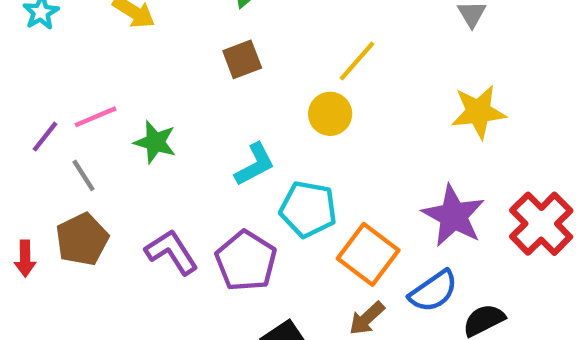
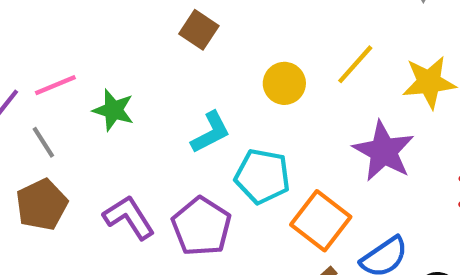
brown square: (242, 59) -> (199, 30), turned -36
yellow line: (357, 61) -> (355, 64), moved
purple star: (454, 216) -> (384, 151), moved

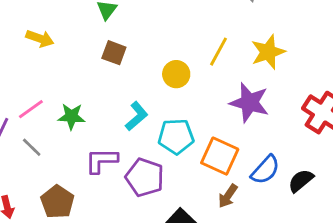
brown pentagon: (42, 205) -> (57, 202), moved
purple L-shape: (129, 217) -> (101, 161), moved, turned -44

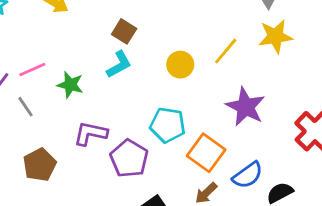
yellow star: (268, 52) -> (275, 36), moved
cyan L-shape: (137, 116) -> (119, 64), moved

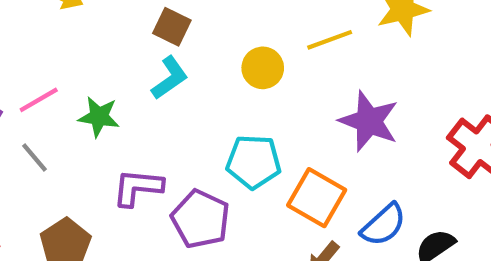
yellow line: (226, 51) -> (330, 40), turned 36

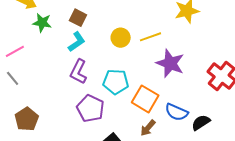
yellow line: (330, 40) -> (151, 37), moved
green star: (99, 117) -> (42, 23), moved
purple L-shape: (138, 187) -> (78, 72), moved, turned -70
blue semicircle: (384, 225) -> (177, 112), turned 65

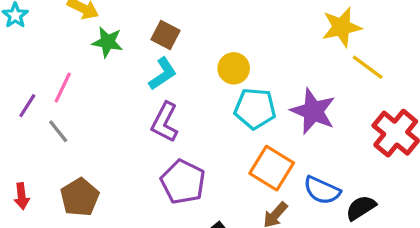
yellow line: (151, 37) -> (368, 67), moved, turned 55
pink line: (15, 51) -> (63, 88), turned -36
cyan pentagon: (116, 82) -> (255, 109), moved

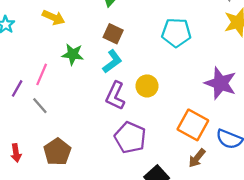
green star: (107, 42) -> (73, 54), moved
yellow circle: (234, 68) -> (147, 86), moved
cyan pentagon: (255, 109) -> (176, 33), moved

